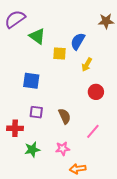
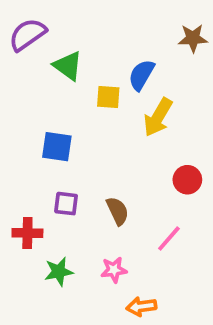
yellow arrow: (87, 65) -> (158, 117), size x1.5
red circle: (96, 92) -> (187, 180), moved

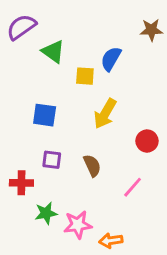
yellow arrow: (158, 117) -> (105, 114), moved
pink star: (114, 270) -> (78, 225), moved, size x1.4

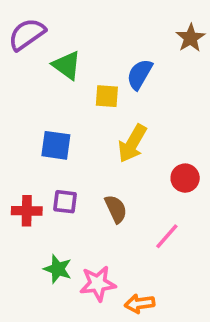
brown star: (151, 30) -> (191, 38), turned -30
red cross: (21, 183) -> (27, 211), moved
green star: (46, 213) -> (58, 269), turned 30

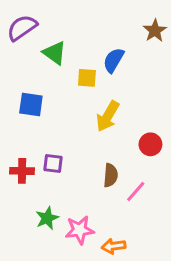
blue square: (56, 145) -> (31, 104), moved
brown semicircle: (116, 209) -> (111, 175), moved, turned 30
green star: (58, 269) -> (47, 218), turned 30

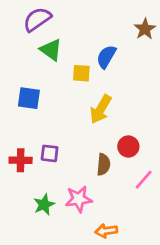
purple semicircle: (22, 28) -> (37, 19), moved
red circle: (150, 144) -> (128, 146), moved
pink line: (136, 192) -> (144, 180), moved
pink star: (80, 230) -> (79, 199), moved

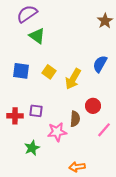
blue semicircle: (106, 57) -> (100, 64), moved
yellow square: (81, 73) -> (49, 72), moved, turned 32
pink star: (79, 199) -> (57, 132), moved

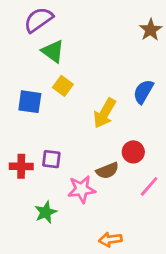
yellow square: (49, 72) -> (63, 86), moved
brown semicircle: (75, 119) -> (107, 171), turned 63

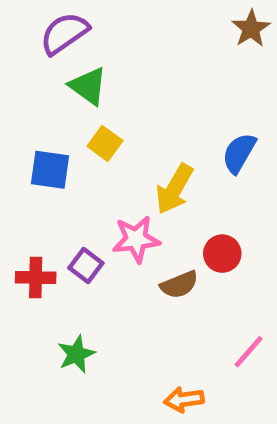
brown star: (151, 30) -> (251, 29), moved
purple square: (51, 159) -> (86, 266), turned 30
pink line: (149, 186) -> (249, 352), moved
pink star: (82, 189) -> (136, 239), moved

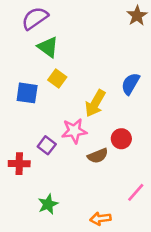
red cross: (36, 277) -> (19, 164), moved
green star: (76, 354) -> (48, 204), moved

